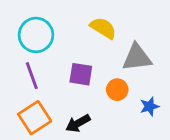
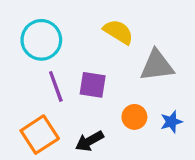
purple line: (32, 76) -> (56, 86), moved
orange circle: (117, 90) -> (134, 117), moved

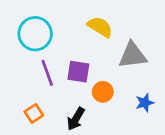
orange circle: (134, 117) -> (103, 92), moved
orange square: (40, 135) -> (34, 113), size x0.6
black arrow: (89, 141) -> (76, 119), turned -30

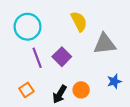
yellow semicircle: (100, 27) -> (79, 21), turned 30
purple square: (78, 72) -> (62, 57), turned 36
orange circle: (103, 92) -> (81, 90), moved

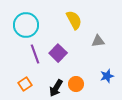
gray triangle: (105, 44) -> (98, 41), size x0.6

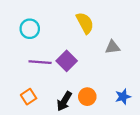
cyan circle: (26, 25) -> (30, 29), size x0.7
purple line: (35, 54) -> (40, 62), turned -66
blue star: (107, 76) -> (123, 97), moved

